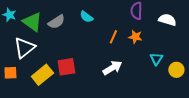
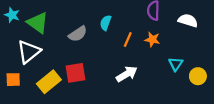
cyan semicircle: (86, 17) -> (106, 23), moved, turned 72
gray semicircle: (56, 22) -> (78, 34), moved

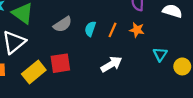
cyan semicircle: (106, 23) -> (90, 29), moved

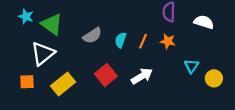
red square: (60, 63) -> (106, 75), moved, turned -30

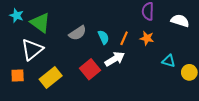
cyan semicircle: (120, 40) -> (103, 37), turned 136
cyan triangle: (191, 66) -> (169, 61), turned -48
white arrow: (142, 76) -> (115, 59), moved

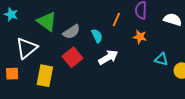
green triangle: (40, 23) -> (47, 22), moved
orange line: (124, 38) -> (116, 19), moved
red square: (90, 69) -> (72, 57), moved
yellow rectangle: (51, 78) -> (45, 76), turned -40

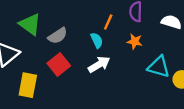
cyan semicircle: (97, 36) -> (97, 40), moved
cyan triangle: (161, 59) -> (159, 67), size x1.5

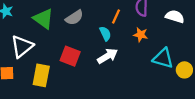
gray semicircle: (58, 36) -> (74, 18), moved
red square: (59, 64) -> (70, 56), turned -30

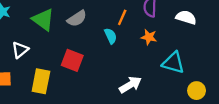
white triangle: (22, 46) -> (20, 50), size x0.7
white arrow: (107, 56) -> (130, 85), moved
yellow circle: (184, 70) -> (197, 91), moved

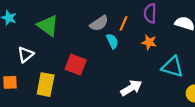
gray semicircle: (77, 19) -> (99, 23), moved

